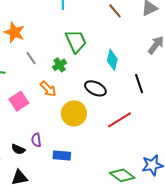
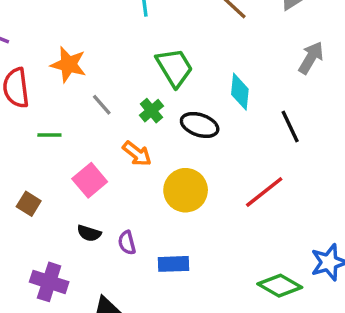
black ellipse: (95, 88) -> (200, 125), moved
black semicircle: (18, 149) -> (89, 233), moved

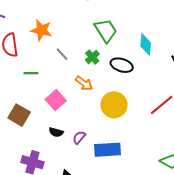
brown square: (29, 204) -> (19, 115), size x1.5
purple semicircle: (127, 243) -> (79, 137), turned 56
blue rectangle: (173, 264) -> (108, 150), size x1.4

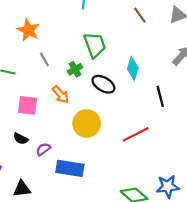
pink square: (56, 100) -> (28, 105), turned 36

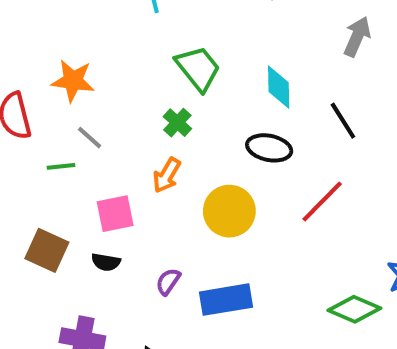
gray line: (44, 60) -> (90, 138), moved
black ellipse: (103, 84) -> (269, 148), moved
orange arrow: (61, 95) -> (167, 175), turned 90
black semicircle: (21, 139) -> (106, 262), moved

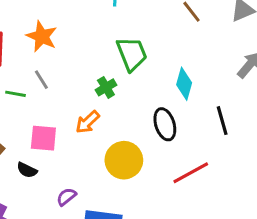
black ellipse: (269, 148) -> (165, 124), turned 44

